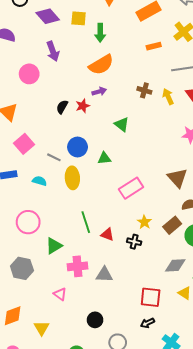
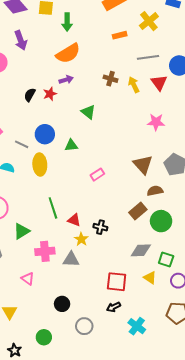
pink rectangle: (131, 188) -> (97, 175), size x0.6
yellow star: (144, 222) -> (81, 239), moved

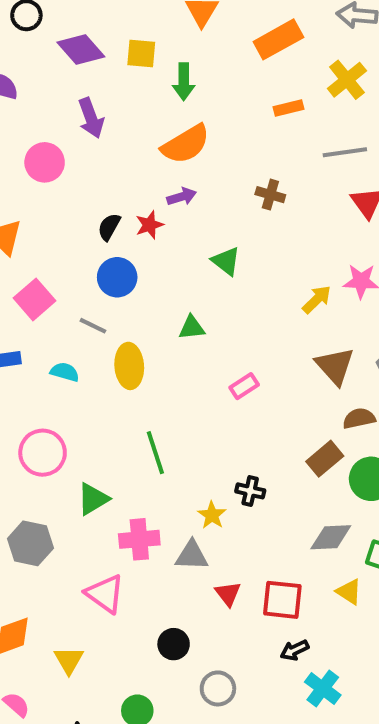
yellow arrow: (134, 85) -> (317, 299), moved, turned 70
blue circle: (45, 134) -> (117, 277), moved
red triangle: (74, 220) -> (228, 594), moved, turned 32
pink triangle: (28, 279) -> (105, 594), size x1.5
black arrow: (114, 307) -> (295, 650), moved

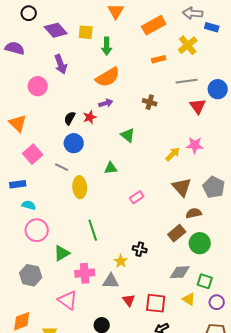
cyan semicircle: (65, 372) -> (29, 205), moved

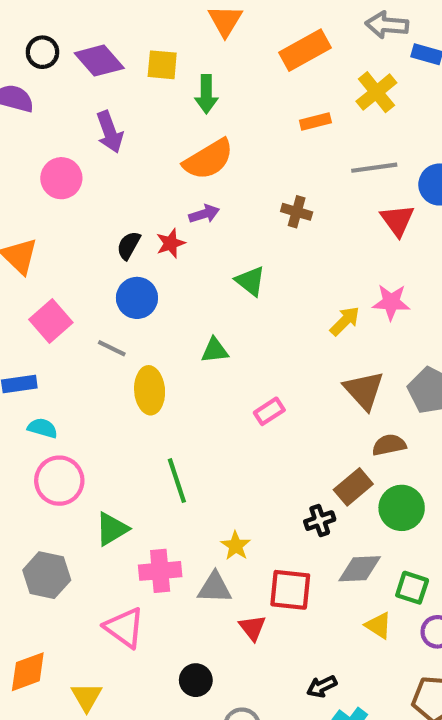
black circle: (29, 13) -> (42, 52), moved
black cross: (140, 249) -> (320, 521), moved, turned -32
red square: (156, 303) -> (290, 590), moved

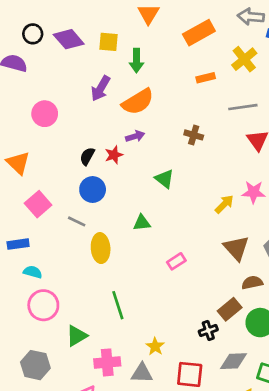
purple arrow: (110, 132) -> (101, 88), moved, turned 50

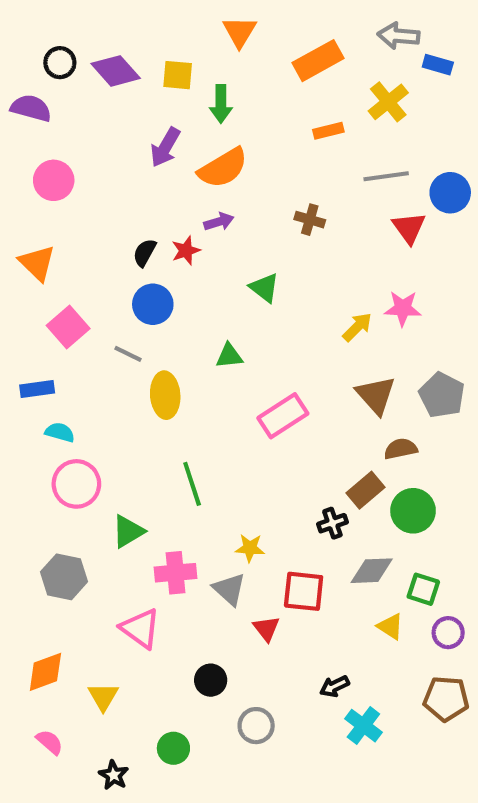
pink circle: (45, 114) -> (54, 180), moved
pink rectangle: (176, 261) -> (283, 416), size x1.6
yellow star: (155, 346) -> (250, 548), turned -30
gray triangle: (142, 373) -> (229, 589), turned 40

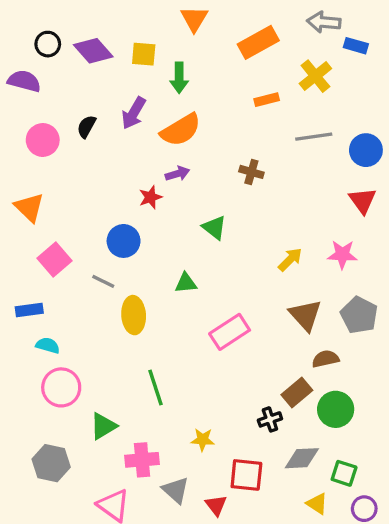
red triangle: (409, 228) -> (363, 201), moved
black semicircle: (145, 253) -> (86, 127), moved
pink star: (403, 308) -> (342, 254), moved
gray triangle: (229, 589) -> (176, 490), moved

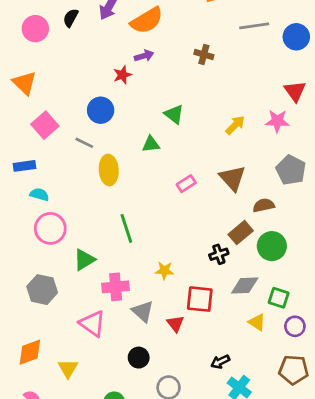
red triangle: (363, 201) -> (295, 91), moved
green triangle: (214, 228) -> (174, 114), moved
brown triangle: (305, 315) -> (232, 178), moved
pink rectangle: (230, 332) -> (186, 184), size x0.6

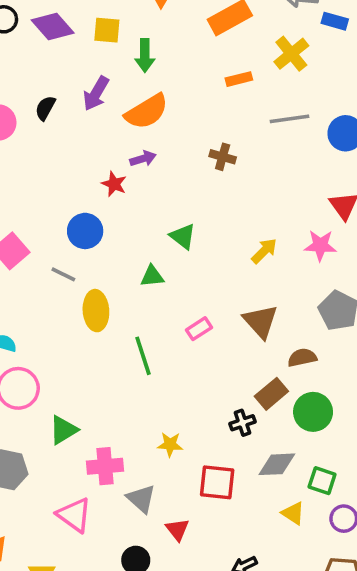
red star: (122, 75) -> (114, 184), turned -30
green line: (126, 228) -> (143, 356), moved
red triangle: (175, 324) -> (177, 529), moved

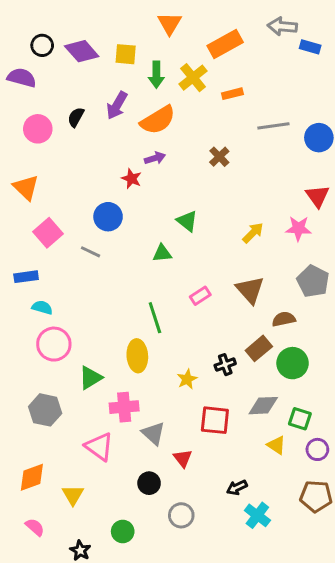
yellow cross: (291, 54) -> (193, 78), moved
brown cross: (223, 157) -> (219, 157), turned 30
yellow ellipse: (96, 311) -> (137, 356), moved
black cross: (242, 423) -> (225, 365), moved
yellow star: (170, 444) -> (187, 379), moved, turned -30

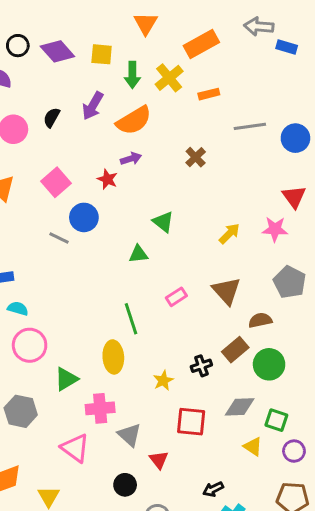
pink square: (48, 233) -> (56, 182), moved
gray line: (90, 252) -> (59, 238), moved

